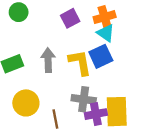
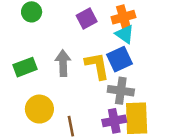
gray cross: (84, 99) -> (121, 91), moved

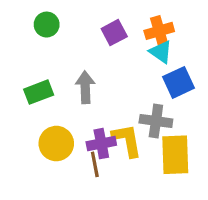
blue square: (119, 59) -> (178, 82), moved
yellow L-shape: (97, 66) -> (127, 140), moved
purple cross: (114, 121) -> (101, 144), moved

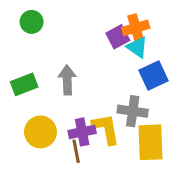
purple square: (114, 33) -> (118, 37), moved

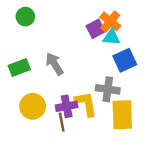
orange cross: (136, 28) -> (110, 21), turned -35
cyan triangle: (137, 47) -> (111, 37), turned -30
gray arrow: (67, 80) -> (54, 64), turned -30

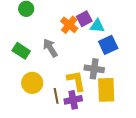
orange cross: (110, 21) -> (69, 25), moved
green rectangle: (19, 67) -> (21, 51), turned 54
purple cross: (67, 106) -> (73, 100), moved

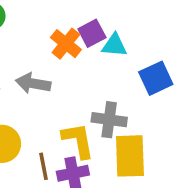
blue square: (108, 45) -> (156, 78), moved
gray arrow: (50, 48) -> (33, 83), turned -48

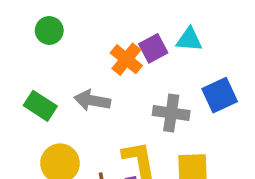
cyan triangle: (114, 45) -> (189, 39), moved
gray cross: (109, 120) -> (171, 113), moved

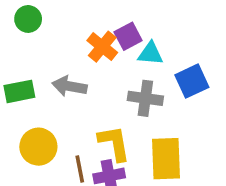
cyan triangle: (189, 39) -> (151, 53), moved
green rectangle: (40, 106) -> (19, 91), turned -44

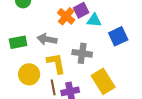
gray cross: (145, 98) -> (82, 53), moved
yellow L-shape: (114, 143) -> (56, 63), moved
yellow rectangle: (166, 159) -> (103, 81), turned -30

